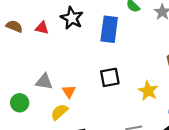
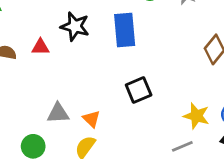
yellow star: (148, 91) -> (196, 116), moved

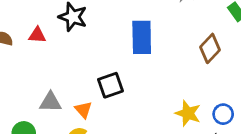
blue rectangle: (125, 30) -> (142, 37), moved
black square: (139, 90) -> (110, 85), moved

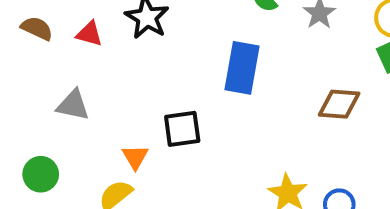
brown diamond: (210, 48) -> (339, 104), turned 40
gray triangle: (50, 102) -> (73, 105), moved

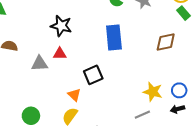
red triangle: (89, 34) -> (60, 54), moved
gray triangle: (73, 105) -> (39, 63), moved

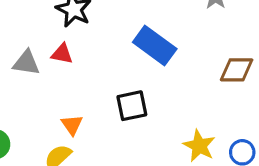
blue rectangle: (114, 37) -> (155, 45), turned -60
black square: (93, 75) -> (132, 106), moved

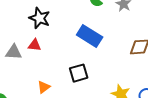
orange triangle: (72, 125) -> (44, 87), turned 32

